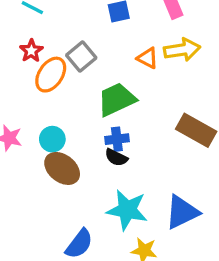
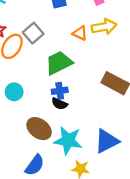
brown ellipse: (62, 168) -> (39, 129), moved

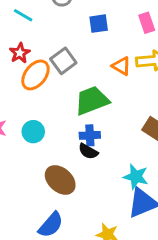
cyan star: (68, 141) -> (136, 177), moved, size x0.7

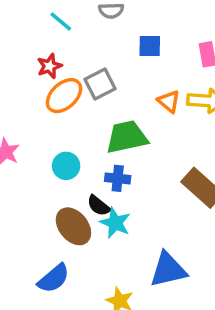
cyan circle: (33, 132) -> (66, 166), moved
black semicircle: (88, 151) -> (99, 206), moved
cyan star: (136, 177) -> (115, 223), moved

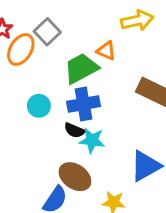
orange triangle: (169, 101) -> (106, 51), moved
blue cross: (118, 178) -> (84, 104), size x1.5
brown ellipse: (73, 226) -> (75, 177), moved

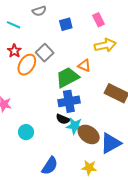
cyan circle: (39, 106) -> (26, 132), moved
brown ellipse: (75, 177) -> (89, 134), moved

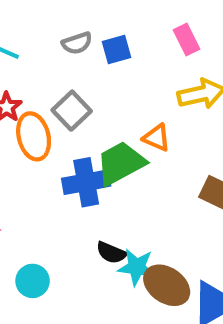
gray semicircle: (39, 11) -> (77, 43), moved
orange ellipse: (27, 65) -> (34, 136), turned -45
blue cross: (69, 101) -> (86, 182), moved

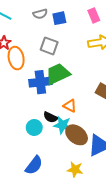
gray square: (72, 111) -> (49, 46), moved, turned -30
orange triangle: (157, 138) -> (70, 106), moved
cyan circle: (33, 281) -> (34, 127), moved

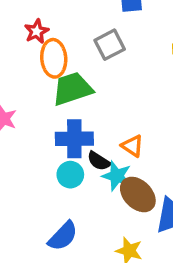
gray square: (49, 46) -> (110, 45), turned 36
green trapezoid: (58, 74) -> (72, 89), moved
blue cross: (40, 82) -> (74, 139), moved

